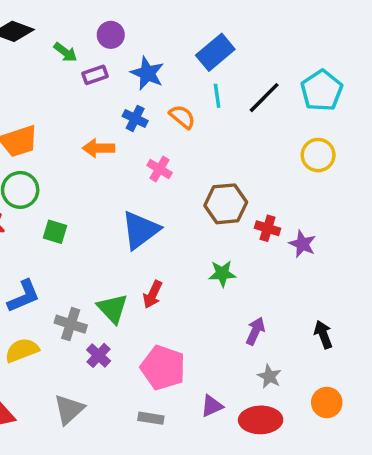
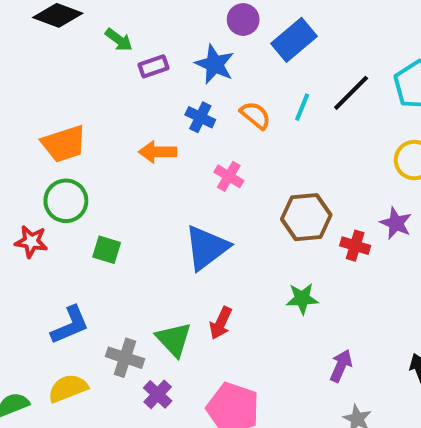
purple circle: (111, 35) -> (243, 19), moved
cyan line: (217, 96) -> (302, 107), moved, turned 30
purple star: (302, 244) -> (396, 223), moved

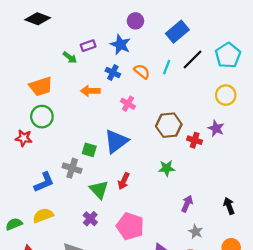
green arrow: (119, 40) -> (70, 57), moved
blue rectangle: (294, 40) -> (177, 32), moved
green square: (107, 250) -> (89, 150), moved
gray cross: (125, 358) -> (72, 168), moved

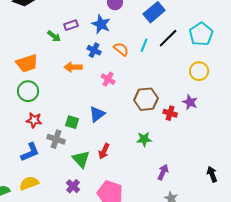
red star: (24, 138) -> (34, 120), moved
blue triangle: (116, 141) -> (97, 114), size x0.7
black arrow: (229, 206) -> (212, 174), moved

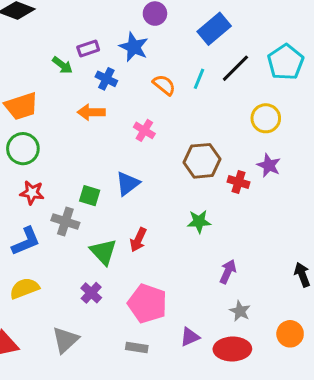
blue cross: (94, 50) -> (106, 79), moved
yellow circle: (199, 71) -> (266, 118), moved

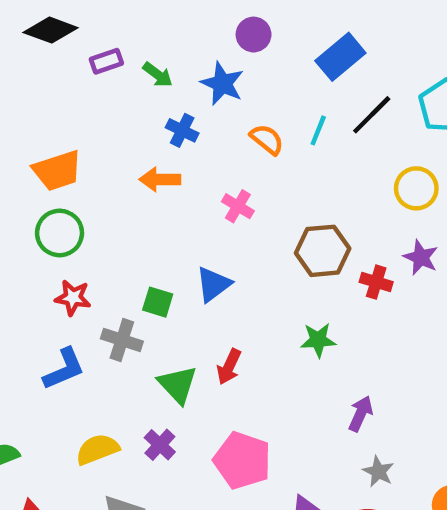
purple rectangle: (88, 48) -> (106, 61), moved
green arrow: (62, 65) -> (158, 75), moved
yellow semicircle: (24, 288) -> (97, 449), moved

